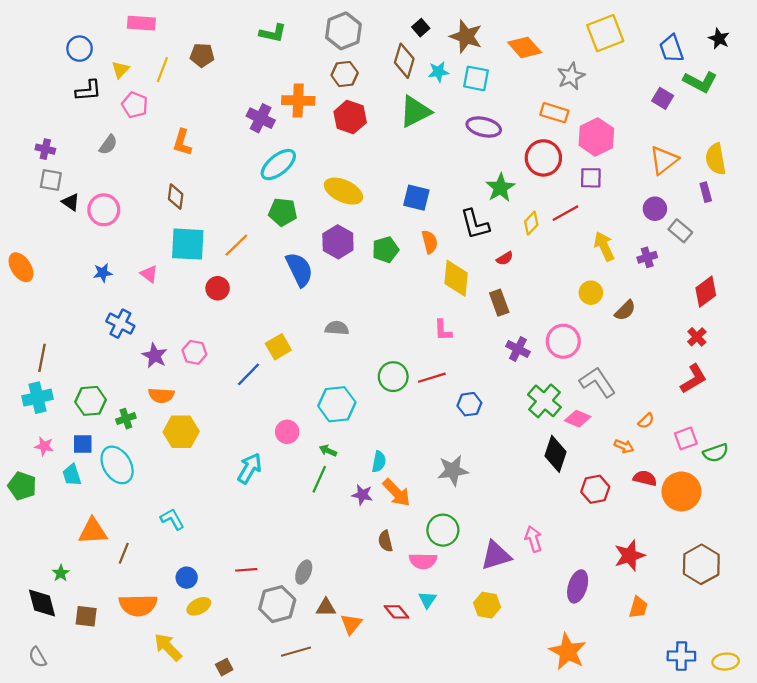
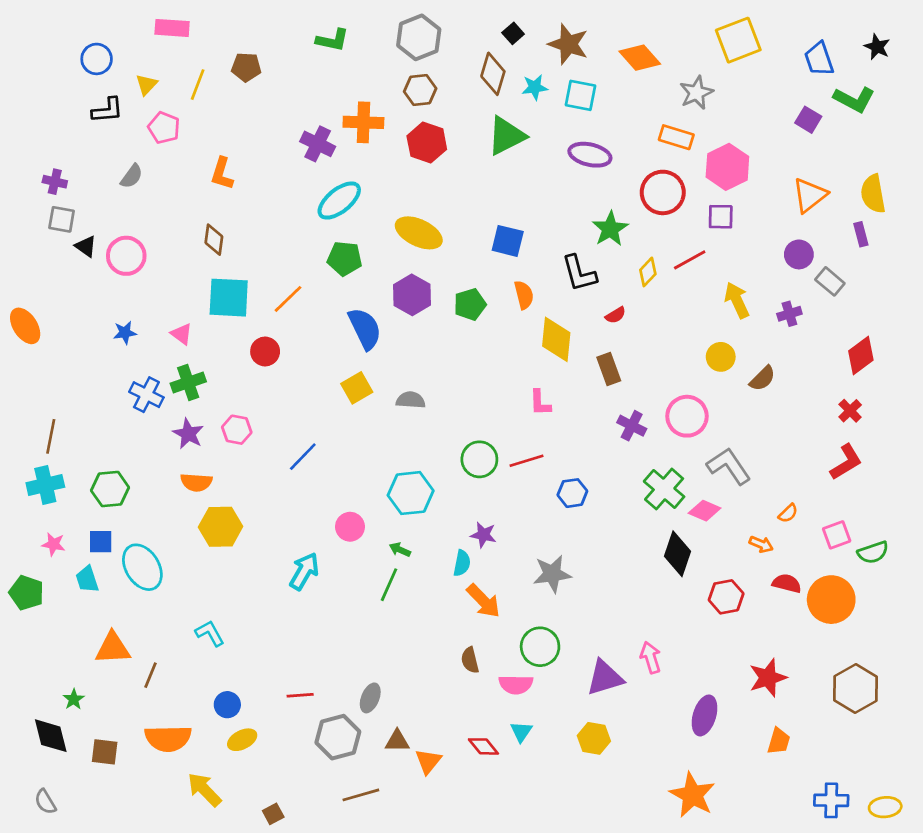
yellow square: (278, 347) -> (357, 388), moved
green cross: (126, 419) -> (188, 383), moved, size x1.4
purple star: (362, 495) -> (483, 535), moved

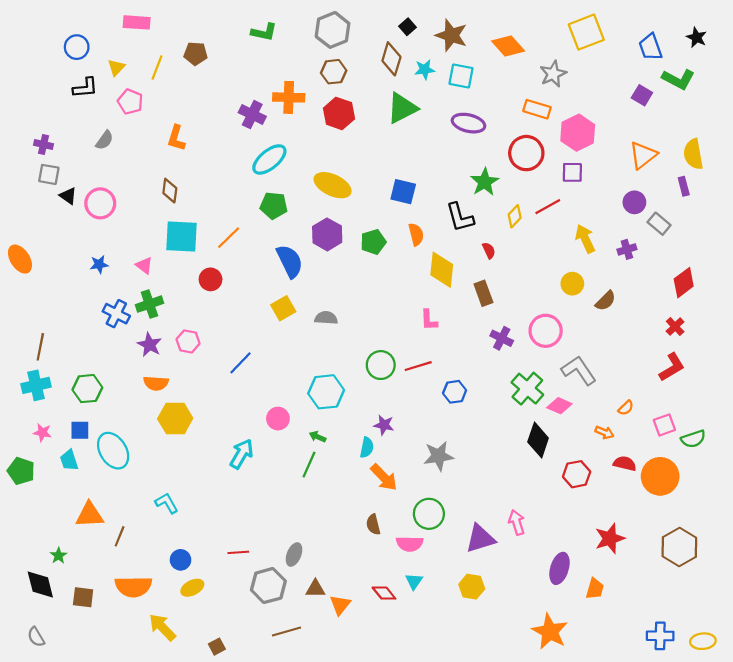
red semicircle: (616, 315) -> (489, 250), turned -84
orange trapezoid: (779, 741) -> (595, 589), moved

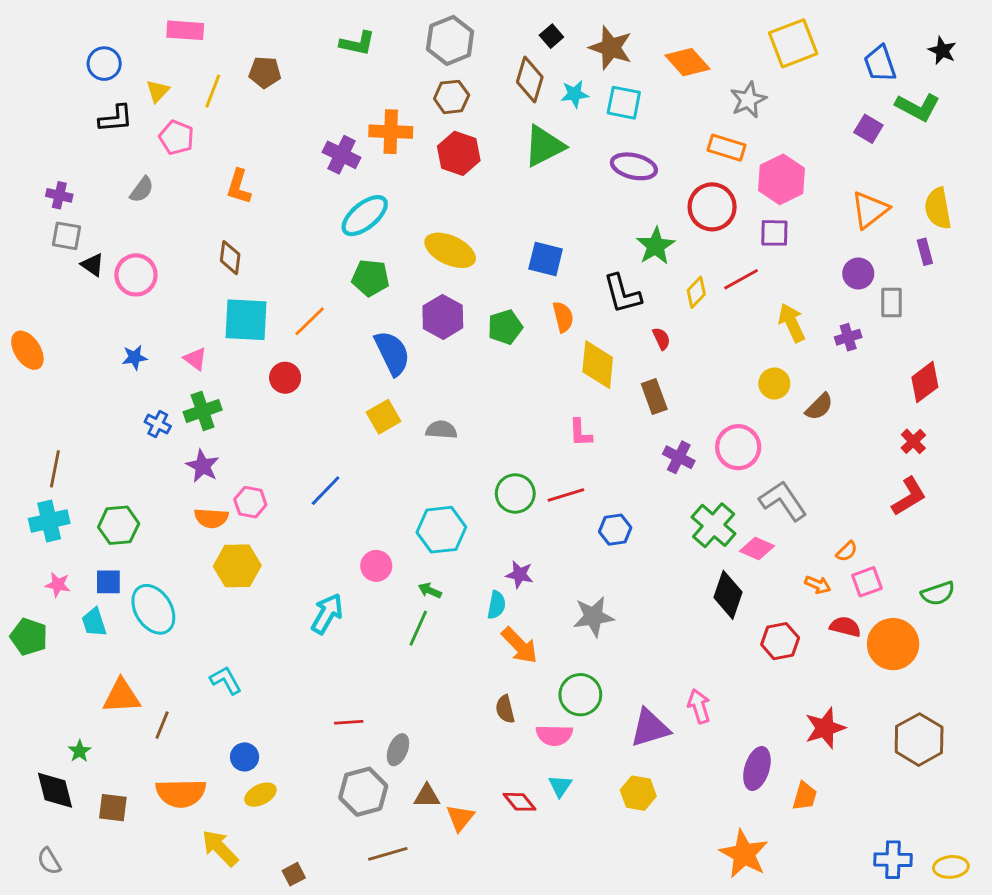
gray rectangle: (659, 224) -> (892, 302), turned 50
blue cross: (116, 314) -> (158, 424), size x0.7
pink hexagon: (188, 341) -> (250, 502), moved
pink square: (664, 425) -> (867, 582), moved
red line: (238, 552) -> (349, 722), moved

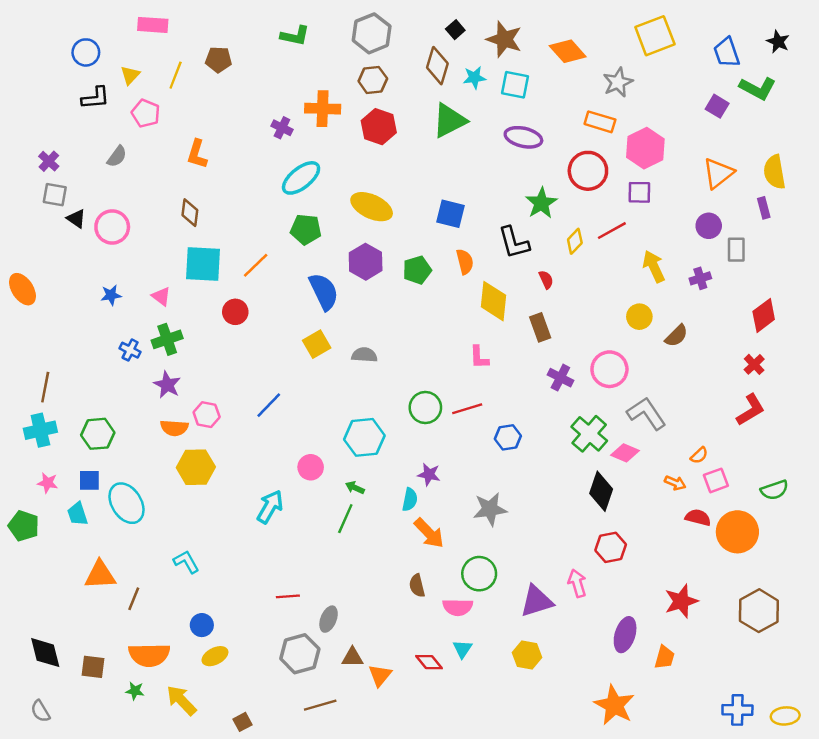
purple cross: (342, 155) -> (282, 128), size x0.7
purple cross: (59, 195) -> (49, 161), turned 30
red hexagon: (780, 641) -> (611, 547), moved
green star: (80, 751) -> (135, 691), moved, turned -30

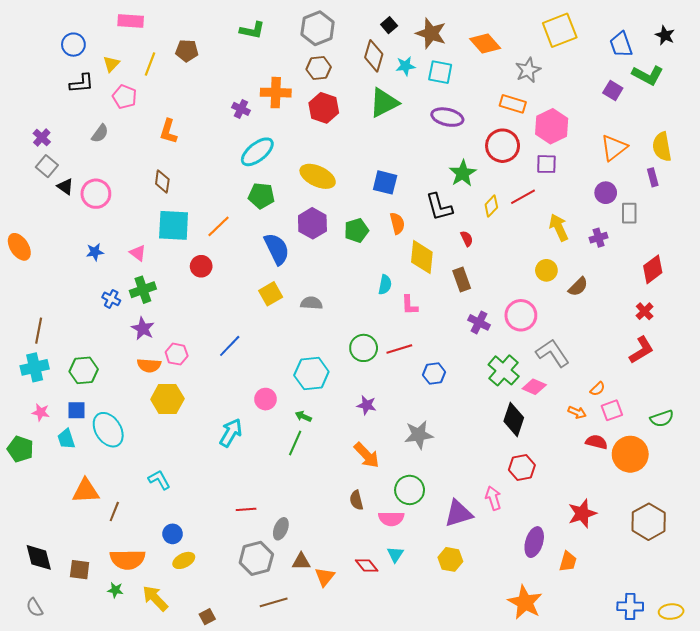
gray square: (55, 195) -> (47, 166), turned 30
cyan semicircle: (410, 500) -> (385, 285), moved

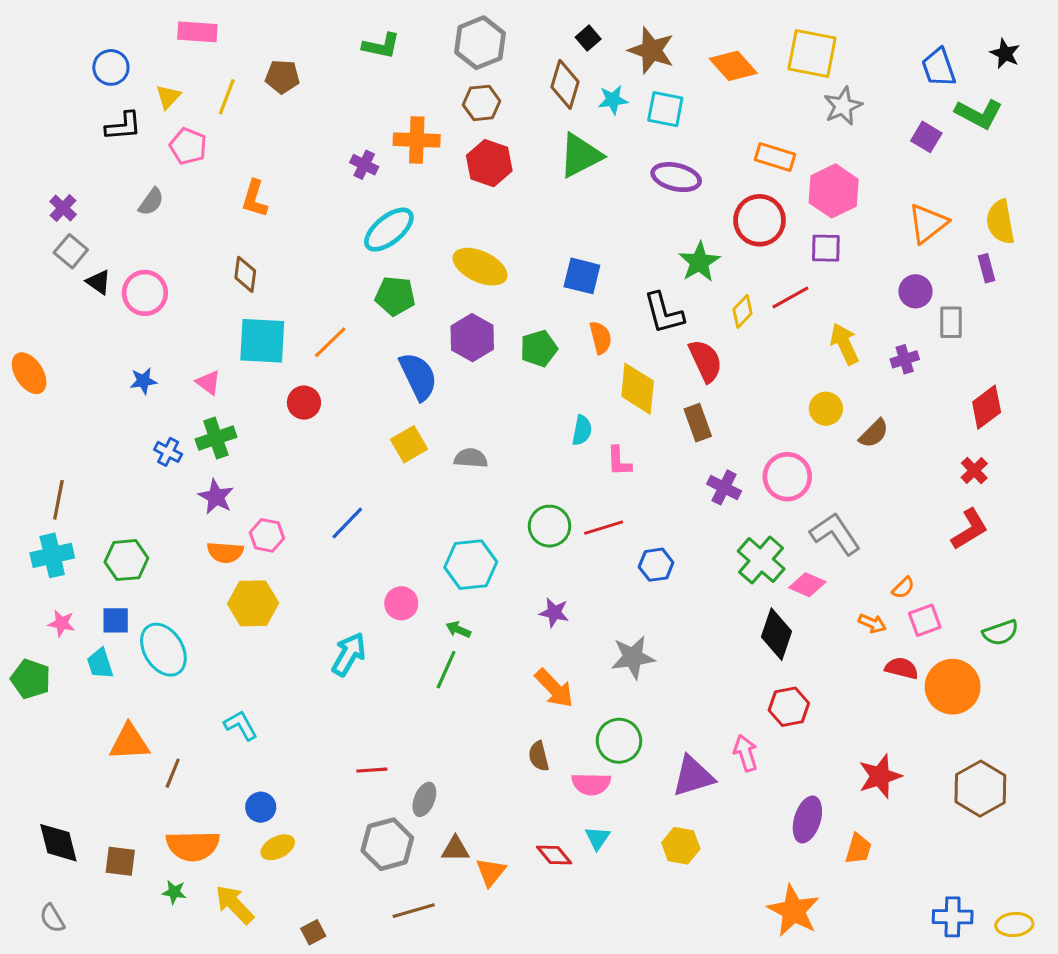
yellow square: (560, 30) -> (812, 54), moved, turned 32
gray star: (528, 70) -> (843, 106), moved
red semicircle: (467, 239) -> (705, 361), size x1.8

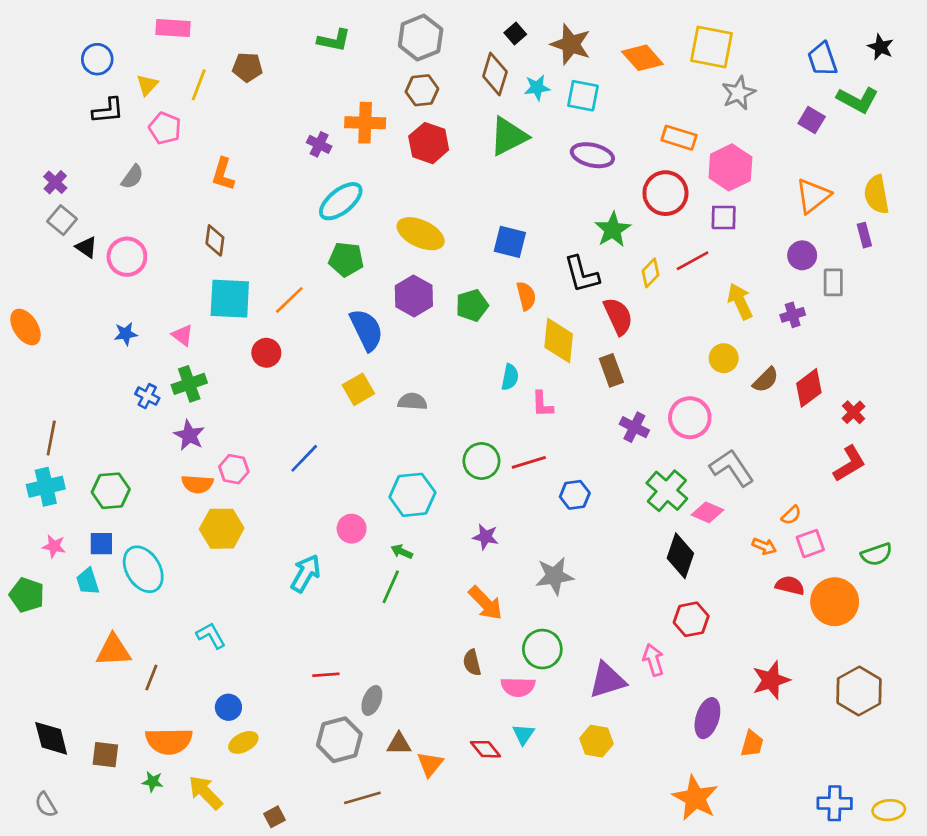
red diamond: (987, 407) -> (809, 388), moved

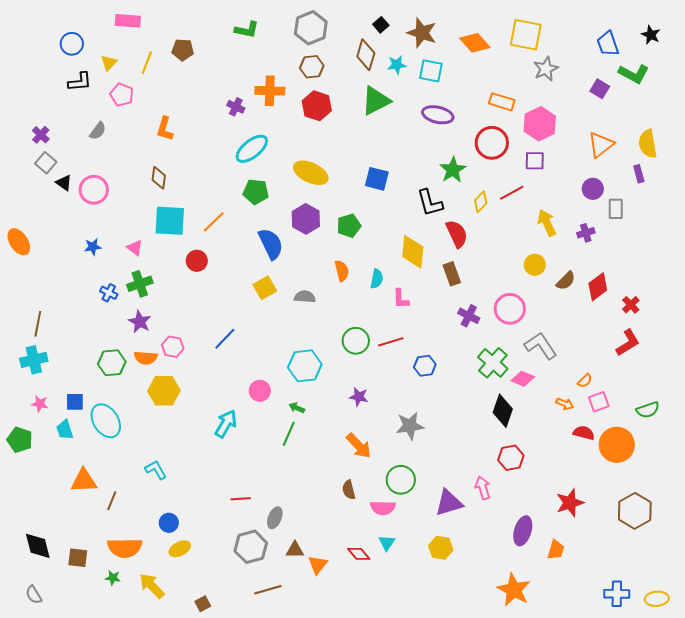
orange semicircle: (526, 296) -> (342, 271), moved
green hexagon: (111, 491) -> (112, 363), moved

